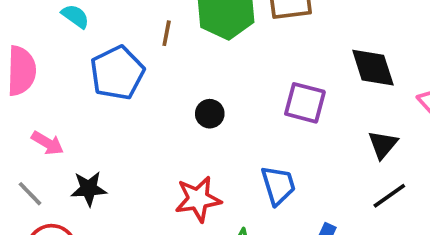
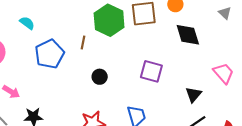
brown line: (167, 33) -> (83, 42), moved
black diamond: (373, 68) -> (188, 35), moved

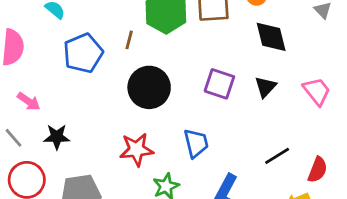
black circle: (100, 77) -> (149, 87), size x2.0
black triangle: (193, 95) -> (265, 87), moved

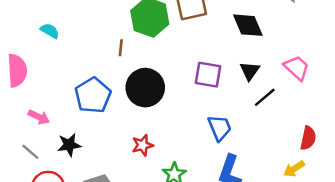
blue pentagon: (83, 53) -> (93, 95), moved
blue trapezoid: (196, 143) -> (220, 128), moved
red star: (136, 150) -> (143, 145), size x0.7
black line: (277, 156) -> (265, 97), moved

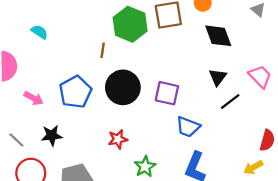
purple square: (208, 75) -> (167, 93), moved
pink arrow: (39, 117) -> (34, 98), moved
blue trapezoid: (220, 128) -> (188, 127), turned 130

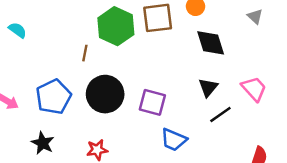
black star: (52, 135) -> (43, 143), moved, turned 30

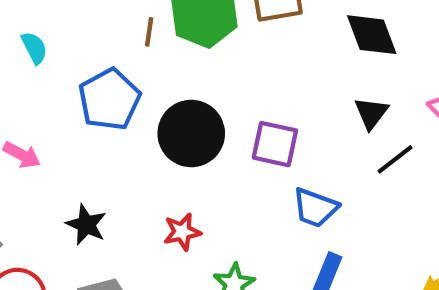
cyan semicircle: (18, 30) -> (34, 48), moved, turned 30
brown line: (85, 53) -> (149, 32), moved
blue pentagon: (53, 97) -> (109, 99), moved

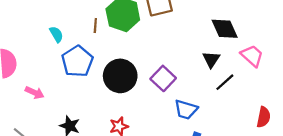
black diamond: (372, 35) -> (225, 29), moved
cyan semicircle: (34, 48) -> (56, 34), moved
purple square: (275, 144) -> (163, 78), turned 35

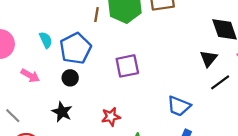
cyan semicircle: (56, 34) -> (46, 40), moved
black circle: (120, 76) -> (70, 78), moved, size x0.5
purple square: (163, 78) -> (127, 66), moved, turned 30

